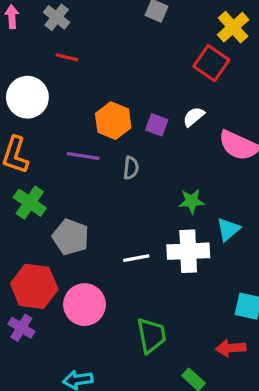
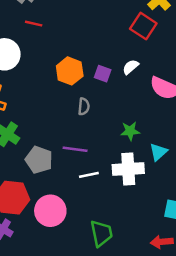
purple line: (83, 156) -> (75, 149), moved

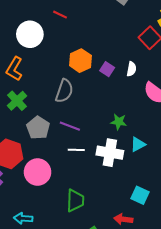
white semicircle: (131, 67) -> (131, 69), turned 128
gray semicircle: (84, 107) -> (64, 91), moved, size x1.6

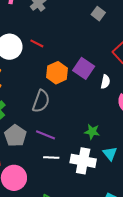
red line: (60, 15) -> (37, 43), moved
purple square: (107, 69) -> (84, 68), moved, size x1.5
cyan triangle: (138, 144) -> (110, 154), turned -42

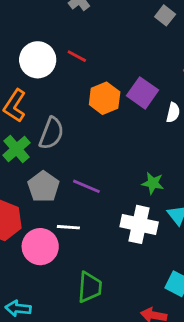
gray semicircle: (41, 101) -> (51, 133), moved
white line: (51, 158) -> (68, 227), moved

